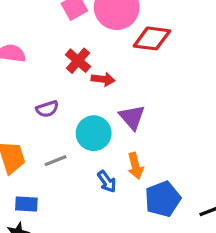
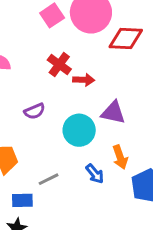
purple triangle: (132, 117) -> (113, 113), turned -32
gray line: (56, 161) -> (49, 179), moved

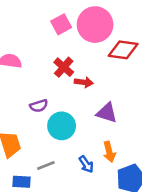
cyan circle: (79, 130) -> (62, 126), moved

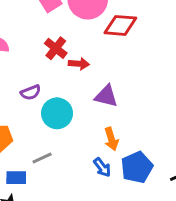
blue arrow: (86, 164) -> (102, 167), moved

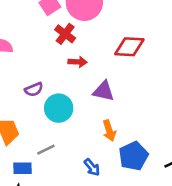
red diamond: (120, 25) -> (129, 47), moved
red cross: (56, 48) -> (65, 34), moved
blue arrow: (102, 167) -> (92, 167), moved

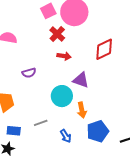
red diamond: (129, 47) -> (104, 49), turned -35
cyan circle: (59, 108) -> (62, 96), moved
gray line: (46, 150) -> (41, 123), moved

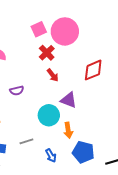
red arrow: (64, 56) -> (53, 75), turned 40
blue pentagon: (98, 131) -> (83, 152), turned 30

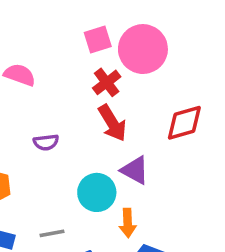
red arrow: (53, 75) -> (112, 123), size x1.5

